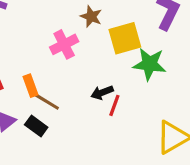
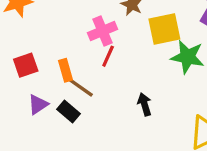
black arrow: (102, 93) -> (145, 104), moved, turned 90
red line: (114, 105) -> (108, 56), moved

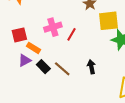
pink cross: (102, 31) -> (53, 27), moved
orange rectangle: (66, 70) -> (34, 48), moved, turned -48
brown line: (80, 87) -> (62, 69), moved

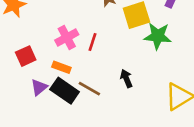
orange rectangle: (34, 48) -> (61, 67), moved
black rectangle: (43, 67) -> (65, 91), size x1.5

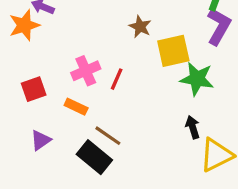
black arrow: (126, 78) -> (193, 127), moved
purple triangle: (39, 87) -> (41, 140), moved
black rectangle: (65, 91) -> (94, 157), moved

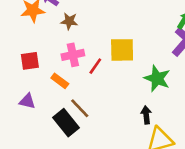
brown star: (140, 27) -> (69, 21), moved, turned -30
yellow square: (173, 51) -> (122, 50), moved
purple triangle: (41, 140) -> (27, 101), turned 36

